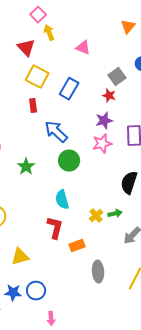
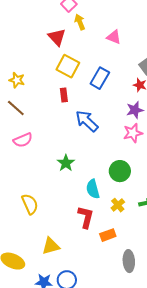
green circle: (69, 161) -> (120, 171), moved
green star: (26, 167) -> (66, 163), moved
yellow cross: (96, 216) -> (118, 205), moved

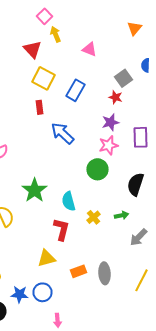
green star: (66, 163) -> (34, 190), moved, size x1.4
green circle: (120, 171) -> (98, 169), moved
orange rectangle: (108, 235) -> (78, 271), moved
yellow triangle: (51, 246) -> (46, 258), moved

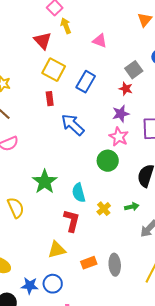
pink star: (108, 145) -> (119, 137), turned -30

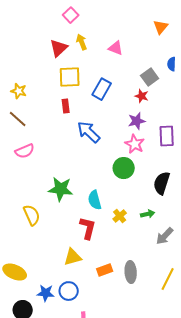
yellow arrow: (66, 26) -> (82, 42), moved
red triangle: (43, 41) -> (59, 48), turned 30
yellow square: (54, 70) -> (70, 77), turned -30
green star: (45, 182) -> (61, 189), turned -30

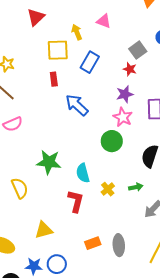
yellow arrow: (82, 42) -> (77, 32), moved
red triangle: (59, 48) -> (36, 17), moved
yellow triangle: (73, 257) -> (44, 230), moved

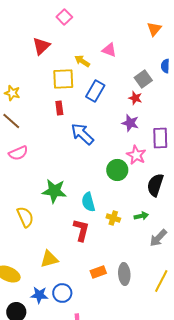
yellow arrow: (77, 32) -> (82, 61), turned -35
purple star: (125, 94) -> (130, 123), turned 30
pink star: (123, 117) -> (136, 155), moved
yellow cross: (108, 189) -> (113, 218), turned -32

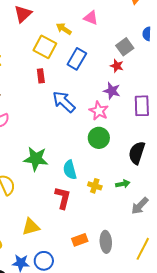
yellow square: (63, 79) -> (45, 47), turned 30
pink star: (136, 155) -> (99, 111), moved

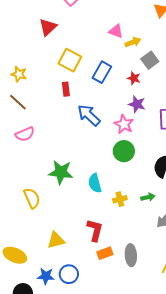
yellow arrow: (64, 29) -> (133, 42), moved, turned 126
red star: (117, 66) -> (134, 78), moved
yellow cross: (95, 186) -> (120, 199), turned -32
red L-shape: (63, 198) -> (95, 230), moved

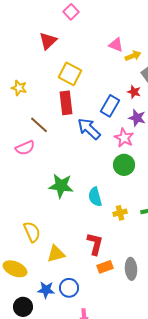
blue rectangle: (102, 72) -> (110, 106), moved
red rectangle: (66, 89) -> (66, 103), size x1.6
brown line: (18, 102) -> (39, 125), moved
yellow semicircle: (32, 198) -> (32, 232), moved

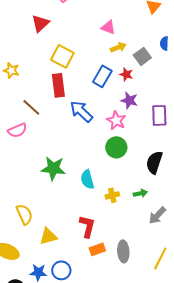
yellow arrow: (133, 56) -> (118, 47), moved
blue rectangle: (110, 106) -> (102, 76), moved

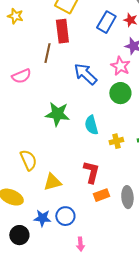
brown line: (31, 107) -> (47, 53), moved, turned 60
blue arrow: (81, 111) -> (85, 74), moved

